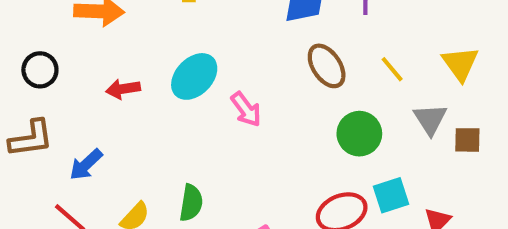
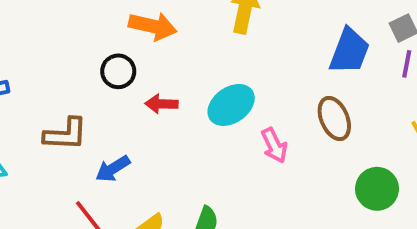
brown ellipse: (327, 66) -> (334, 119), moved
black circle: (40, 70) -> (118, 71), moved

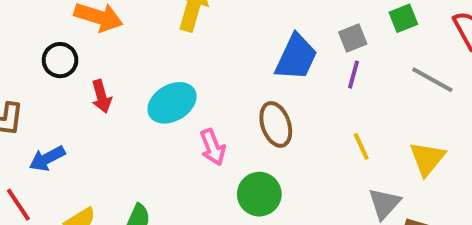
red arrow: (162, 104) -> (101, 96), turned -112
green circle: (377, 189) -> (259, 194), moved

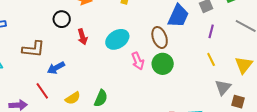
purple line: (354, 75) -> (211, 31), moved
brown ellipse: (276, 124) -> (160, 38), moved
green circle: (259, 194) -> (163, 64), moved

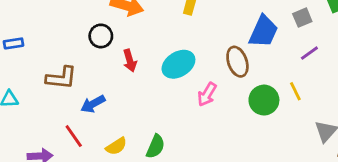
purple line: (211, 31) -> (309, 53), turned 40
yellow line: (211, 59) -> (295, 91), moved
pink arrow: (138, 61) -> (207, 94), turned 54
green circle: (163, 64) -> (264, 100), moved

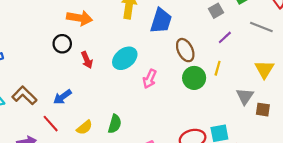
blue trapezoid: (263, 31) -> (161, 21), moved
brown ellipse: (237, 62) -> (185, 50), moved
brown L-shape: (61, 78) -> (24, 95), moved, turned -135
yellow line: (295, 91) -> (218, 68), turned 48

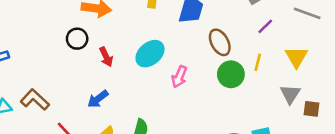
yellow triangle: (264, 69) -> (296, 57), moved
blue arrow: (62, 97) -> (98, 99), moved

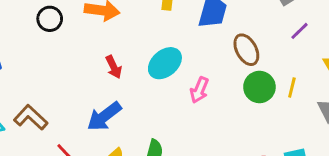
black circle: (77, 39) -> (50, 19), moved
yellow line: (258, 62) -> (292, 87), moved
blue arrow: (98, 99) -> (104, 116), size x1.4

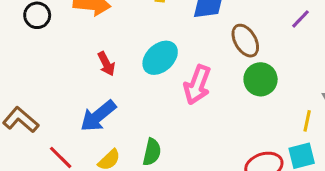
yellow line: (292, 87) -> (307, 121), moved
pink arrow: (199, 90) -> (197, 85), size x1.4

